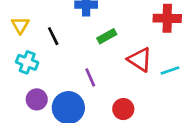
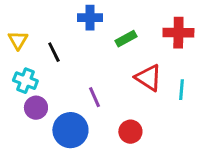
green rectangle: (107, 36) -> (126, 39), moved
cyan line: (170, 71) -> (181, 90), turned -66
purple circle: (37, 99) -> (36, 108), moved

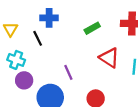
blue cross: (90, 18) -> (49, 18), moved

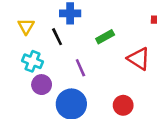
green rectangle: (92, 28) -> (105, 37), moved
purple line: (68, 72) -> (80, 68), moved

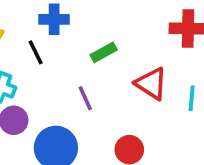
purple line: (80, 68) -> (85, 98), moved

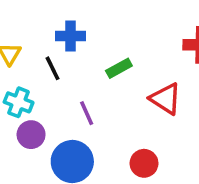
purple line: (85, 98) -> (87, 113), moved

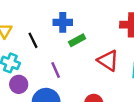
blue cross: (70, 36) -> (63, 22), moved

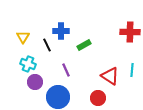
blue cross: (63, 22) -> (61, 31), moved
red triangle: (108, 61) -> (110, 76), moved

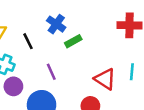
blue cross: (61, 31) -> (56, 24), moved, turned 35

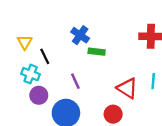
black line: (28, 41) -> (45, 56), moved
green rectangle: (73, 41) -> (97, 52), turned 35

